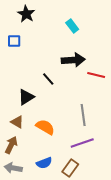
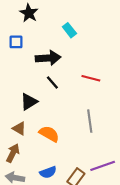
cyan rectangle: (72, 26) -> (69, 30), moved
black arrow: (73, 60) -> (48, 58), moved
red line: (96, 75) -> (91, 78), moved
purple line: (82, 143) -> (103, 166), moved

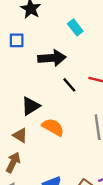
black line: (52, 83) -> (69, 85), moved
orange semicircle: (49, 134) -> (53, 127), moved

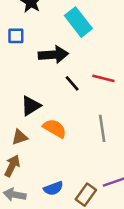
cyan rectangle: (75, 27) -> (78, 22), size x1.6
brown triangle: (20, 135) -> (20, 137), turned -49

